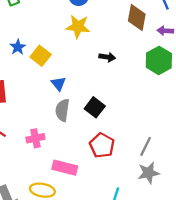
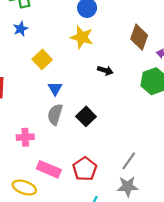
blue star: (18, 47) -> (21, 29), moved
red pentagon: (102, 145) -> (85, 169), moved

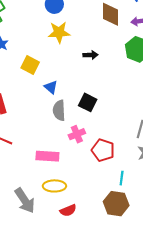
pink cross: (25, 137) -> (77, 134), moved
pink rectangle: (49, 169) -> (47, 156), moved

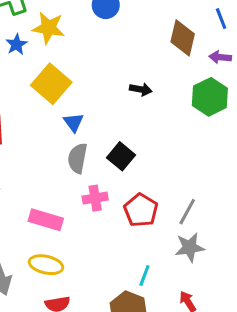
yellow star: (59, 32) -> (49, 28), moved
yellow square: (30, 65) -> (51, 84), size x1.4
red pentagon: (103, 150) -> (141, 210), moved

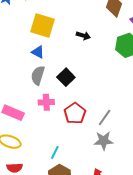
yellow square: (51, 84) -> (42, 25), moved, turned -30
blue triangle: (74, 122) -> (38, 52), turned -32
cyan line: (144, 276) -> (55, 152), moved

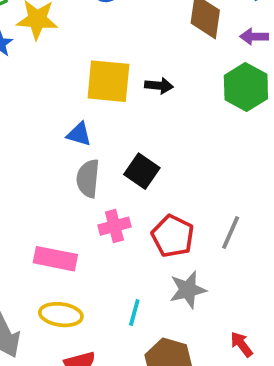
yellow square: (42, 25) -> (108, 81), moved
gray star: (104, 141) -> (188, 290), moved
cyan line: (55, 152) -> (134, 313), moved

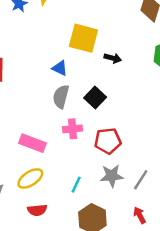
black arrow: (159, 86) -> (113, 58), moved
gray line: (231, 232) -> (141, 180), moved
red pentagon: (173, 236) -> (108, 141), turned 30
yellow ellipse: (61, 315) -> (30, 178), turned -50

